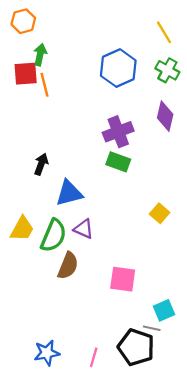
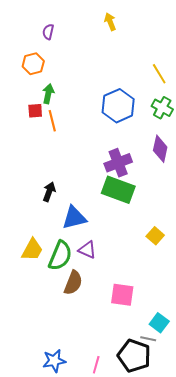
red square: (26, 74) -> (35, 111), size x0.7
green rectangle: (118, 162) -> (118, 190), size x1.5
cyan square: (164, 310) -> (159, 323), turned -30

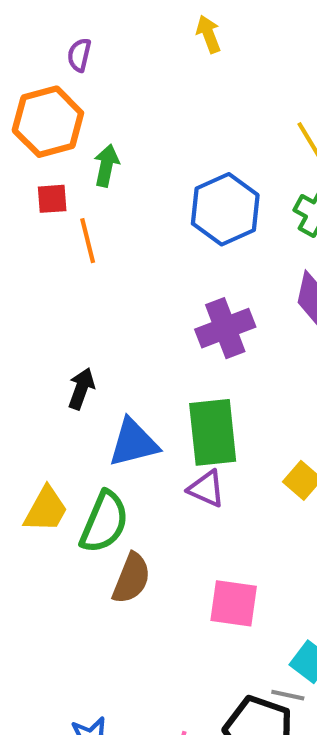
orange hexagon: (33, 64) -> (48, 122), size x1.5
green arrow: (48, 94) -> (106, 165), moved
red square: (35, 111) -> (52, 199), moved
green rectangle: (118, 190) -> (213, 432), moved, turned 64
purple triangle: (87, 250) -> (206, 489), moved

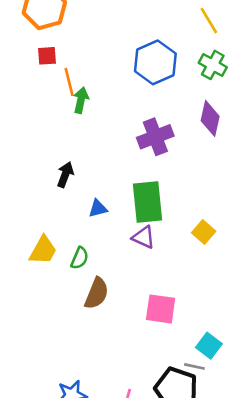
green arrow: (106, 165) -> (81, 100), moved
blue triangle: (133, 443) -> (98, 209), size x0.6
green semicircle: (104, 522) -> (80, 258), size x0.6

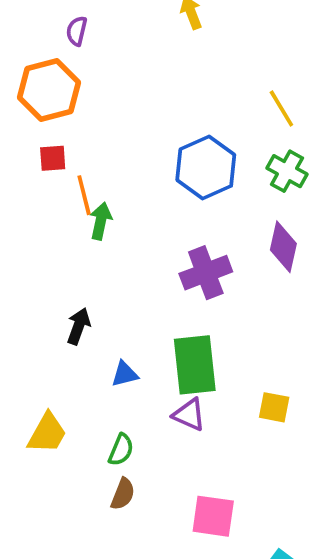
yellow square: (204, 232) -> (274, 407), turned -30
green semicircle: (80, 258) -> (121, 450), moved
brown semicircle: (97, 293) -> (123, 494), size x0.7

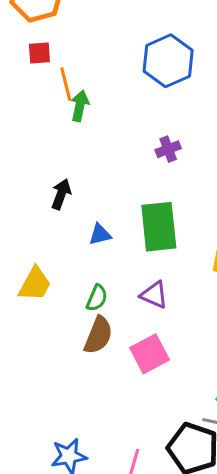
purple cross: (206, 273) -> (168, 149), size x0.6
purple triangle: (189, 415) -> (154, 295), moved
brown semicircle: (123, 494) -> (98, 335), size x1.4
pink square: (213, 516) -> (150, 354), moved, turned -36

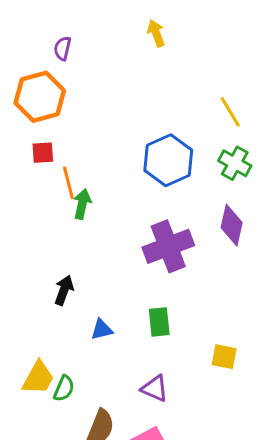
purple cross: (168, 149) -> (168, 246), size x2.0
green rectangle: (159, 227) -> (159, 322), size x0.6
green semicircle: (97, 298) -> (64, 388), moved

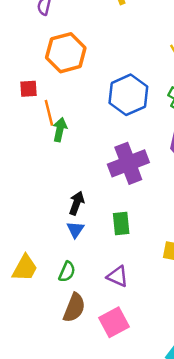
orange hexagon: (40, 97) -> (66, 53), moved
black arrow: (64, 290) -> (77, 203), moved
blue triangle: (102, 330) -> (75, 230), turned -42
green semicircle: (64, 388) -> (67, 272), moved

